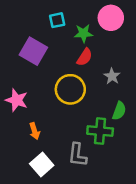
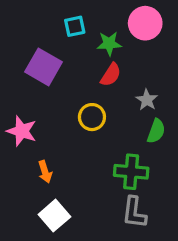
yellow circle: (70, 89) -> (92, 117), size x0.7
green semicircle: (119, 111) -> (156, 131), moved
gray L-shape: (77, 155) -> (134, 212), moved

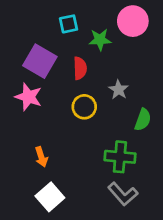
red semicircle: (111, 75) -> (80, 68), moved, turned -35
gray star: (147, 100) -> (119, 90), moved
pink star: (22, 131) -> (28, 97), moved
gray L-shape: (134, 212) -> (123, 194), turned -48

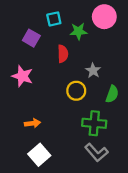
purple square: (40, 61) -> (31, 38), moved, size x0.7
yellow circle: (84, 107) -> (76, 91), moved
orange arrow: (41, 157) -> (32, 123), turned -80

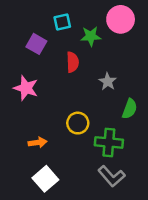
yellow circle: (76, 91) -> (78, 123), moved

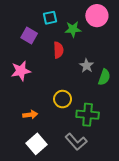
pink star: (26, 88) -> (21, 71), turned -30
green semicircle: (130, 109) -> (104, 77), moved
gray L-shape: (111, 176) -> (76, 142), moved

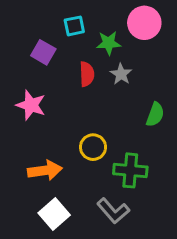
gray star: (87, 66) -> (121, 74), moved
pink star: (21, 71) -> (31, 105), turned 30
orange arrow: (30, 115) -> (45, 170), size x1.5

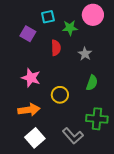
gray star: (121, 74) -> (85, 54), moved
pink star: (31, 105) -> (31, 78), moved
green semicircle: (155, 114) -> (92, 83), moved
green cross: (130, 170) -> (97, 119), moved

